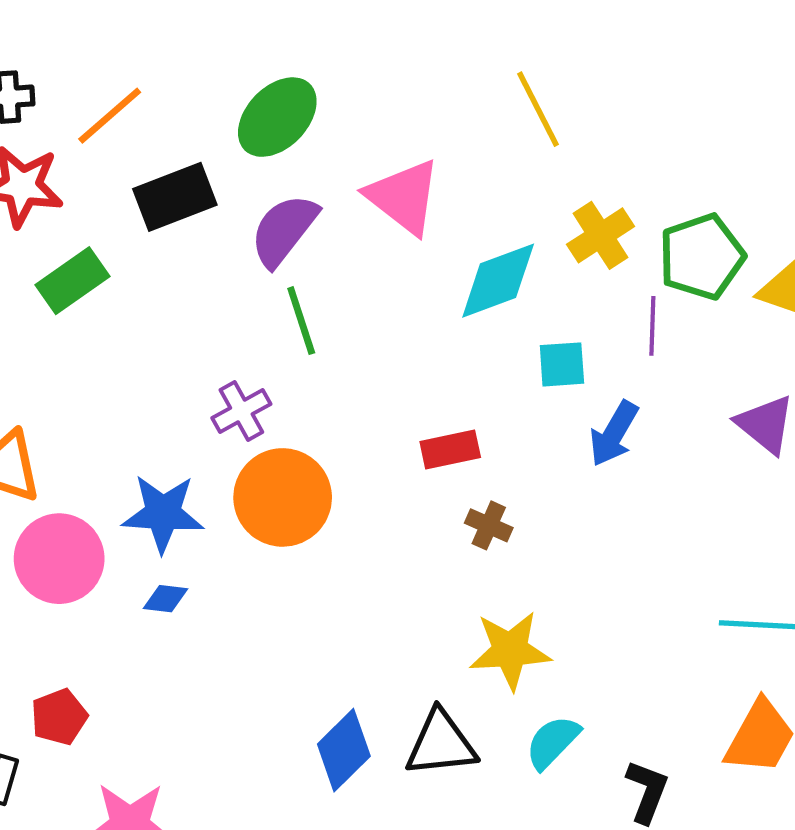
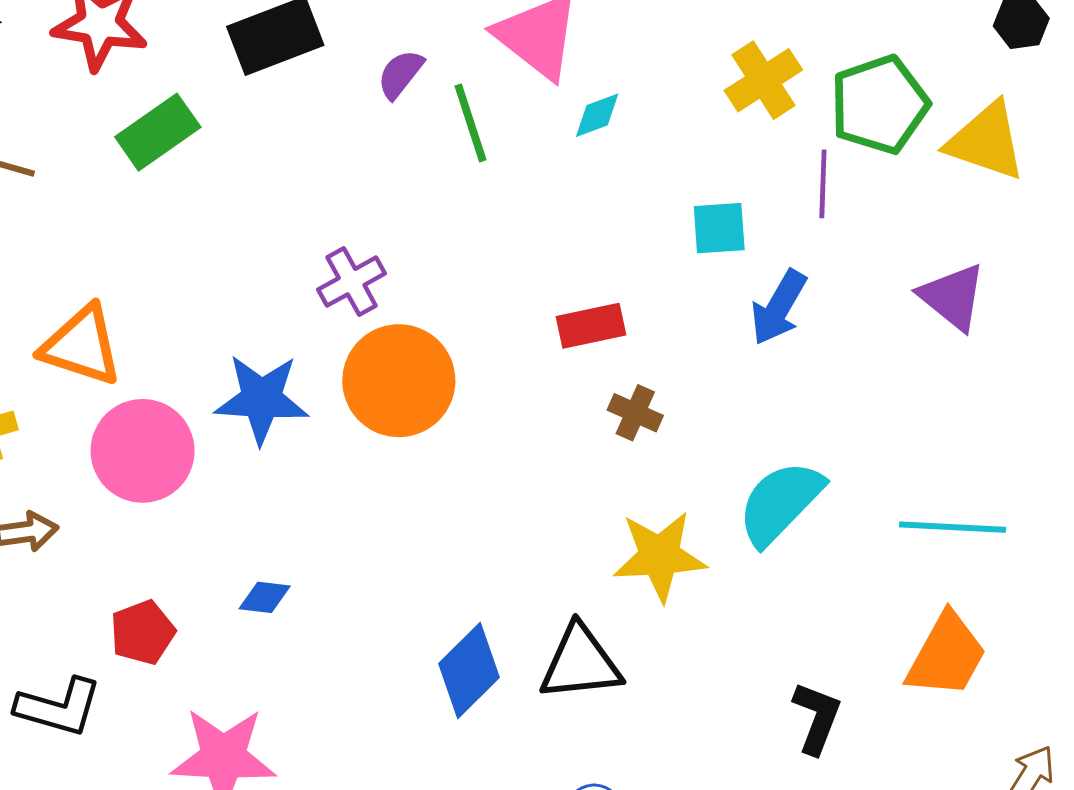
purple semicircle: (284, 230) -> (400, 74), size x0.6
cyan diamond: (498, 281) -> (597, 115), moved, size x0.5
green line: (301, 321) -> (471, 123), moved
blue diamond: (166, 599) -> (265, 597), moved
cyan semicircle: (553, 742) -> (780, 503), moved, size x1.4

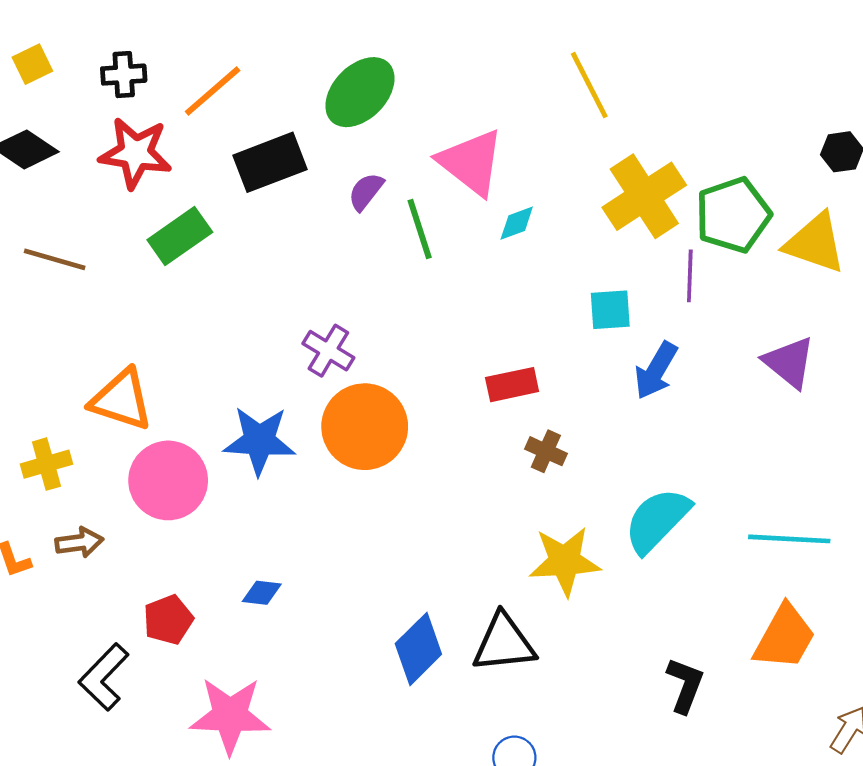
yellow cross: (763, 80) -> (644, 196), size x1.4
purple cross: (352, 282) -> (328, 351), turned -30
black L-shape: (59, 707) -> (104, 677), turned 118

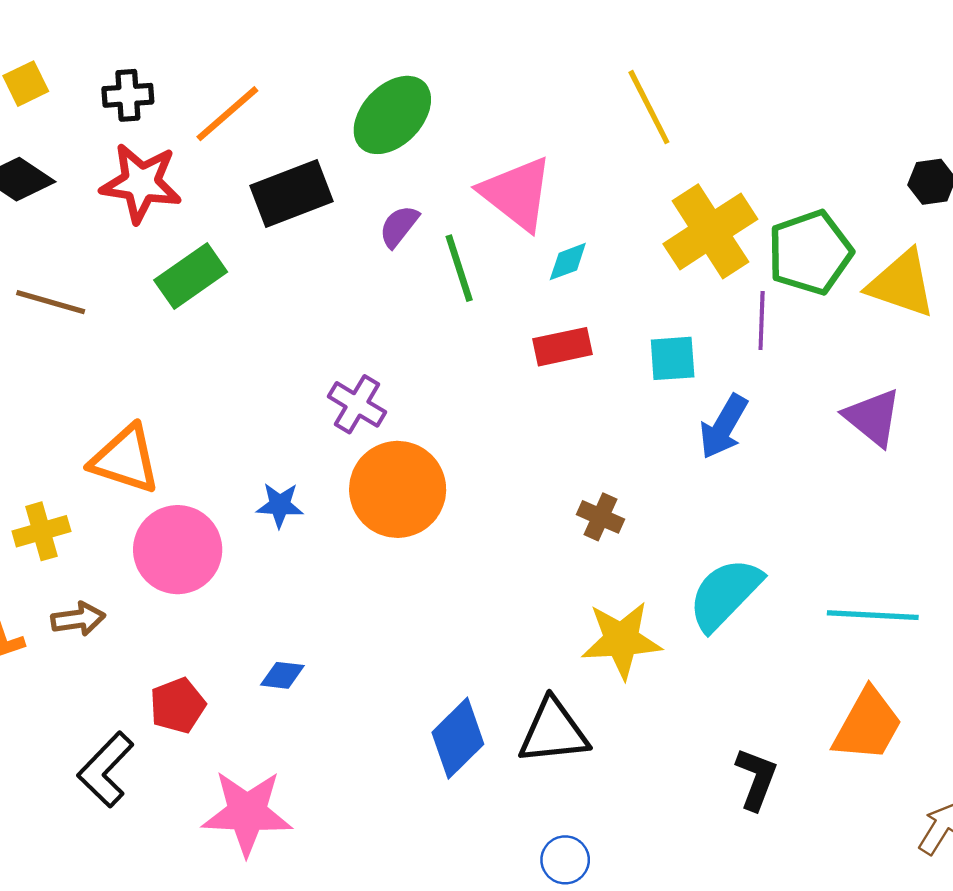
red rectangle: (512, 385) -> (563, 347), moved
blue star: (259, 441) -> (280, 505), size x0.6

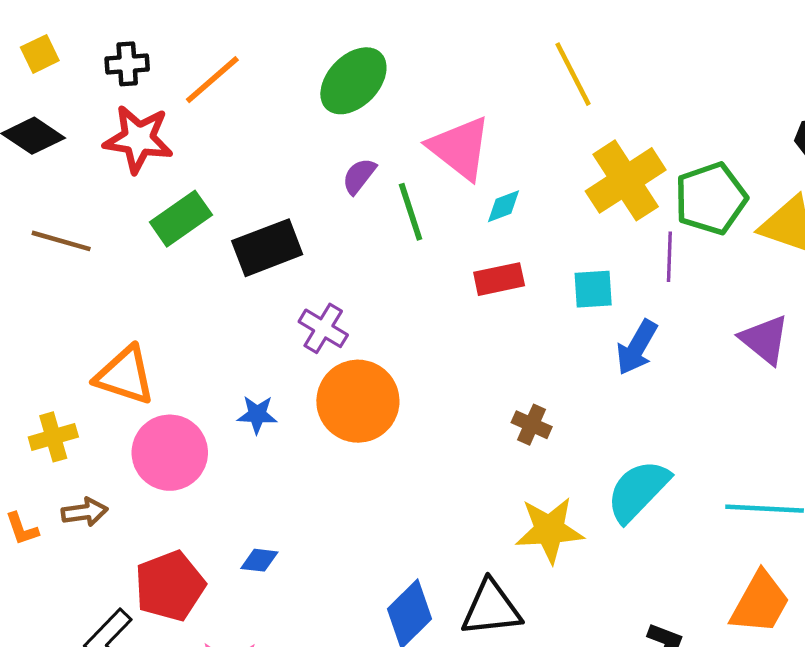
black rectangle: (292, 194) -> (267, 248), moved
red pentagon: (178, 705) -> (170, 586), size x1.5

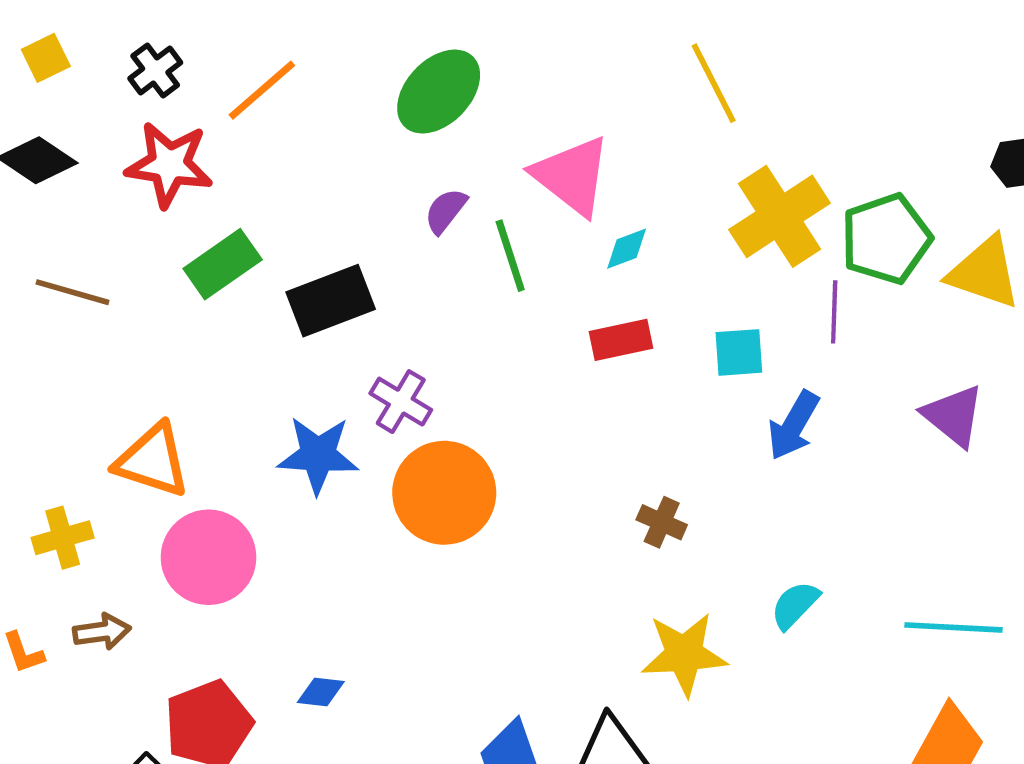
black cross: (127, 64) -> (155, 71), turned -33
blue star: (257, 415) -> (318, 455), moved, size x1.6
cyan semicircle: (638, 491) -> (795, 605), size x0.6

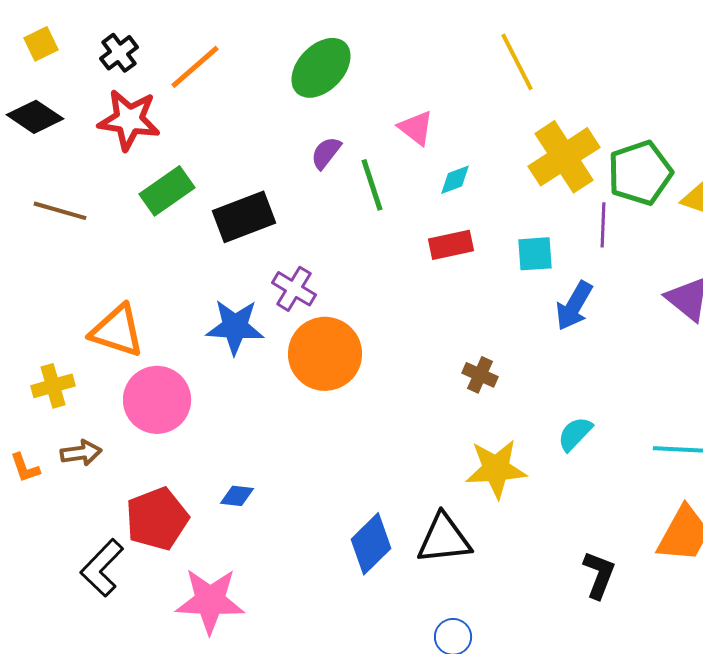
pink triangle: (572, 176) -> (416, 128), size x0.6

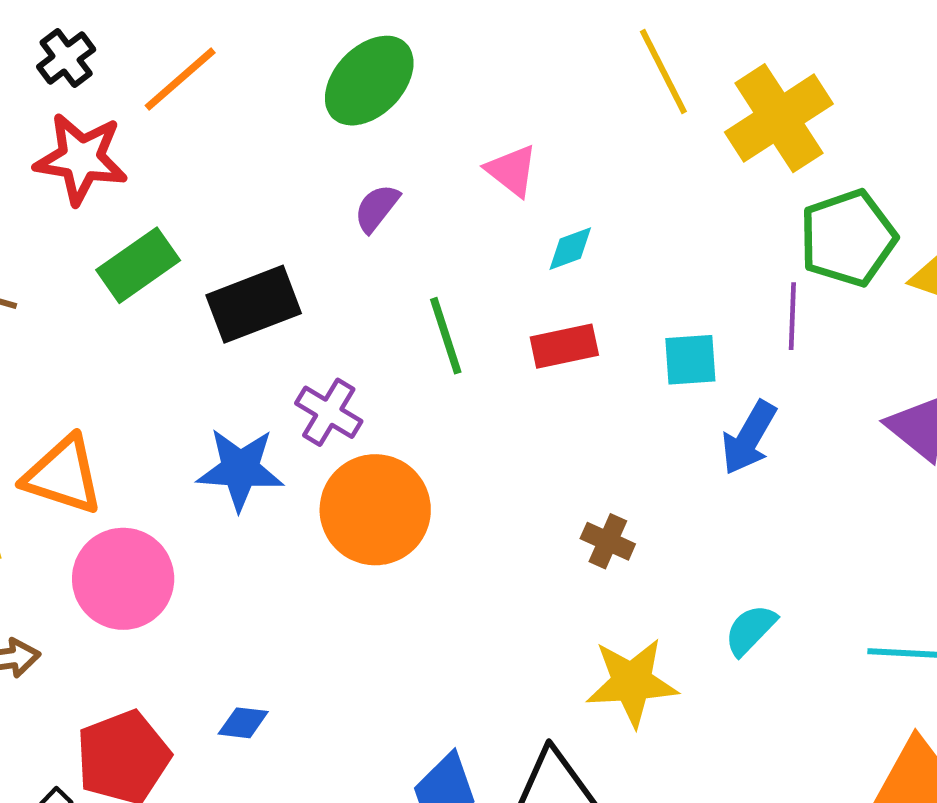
yellow cross: (564, 157) -> (779, 118), moved
green line: (372, 185) -> (446, 336), moved

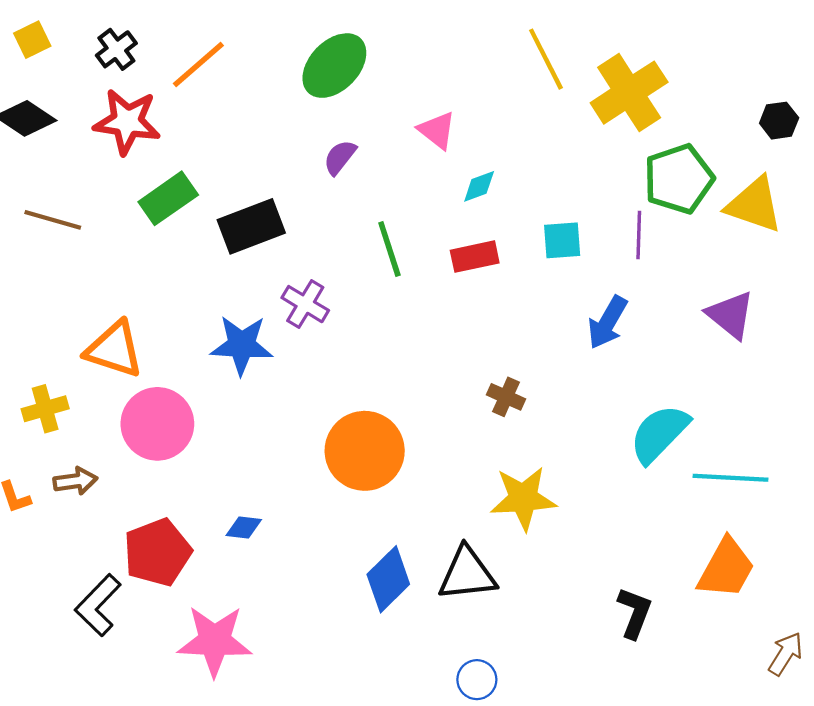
cyan square: (690, 360) -> (562, 240), moved
orange circle: (375, 510) -> (365, 451), moved
cyan semicircle: (750, 630) -> (659, 434), moved, size x1.6

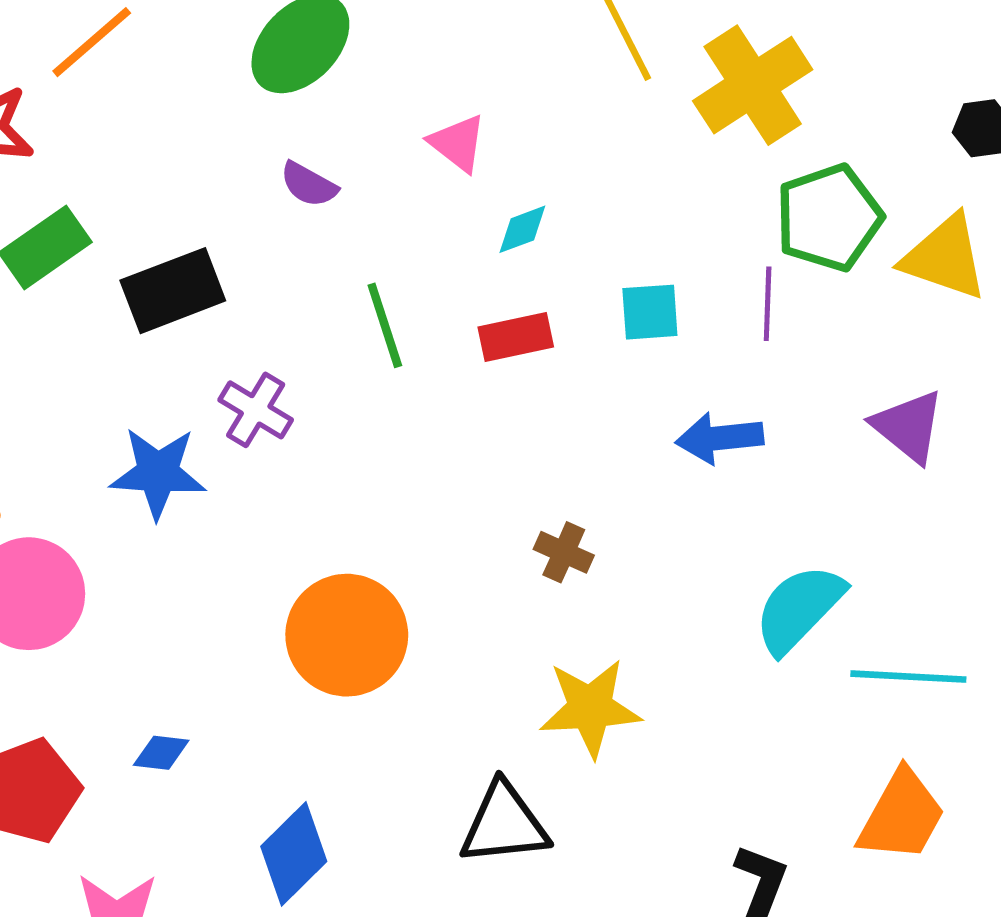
purple semicircle: (340, 157) -> (309, 185), turned -99
blue arrow: (607, 322) -> (720, 438), turned 54
blue diamond: (388, 579) -> (294, 854), moved

